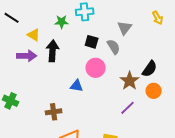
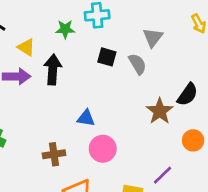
pink circle: (96, 68) -> (103, 149), moved
orange circle: (154, 91) -> (193, 140), moved
purple line: (128, 108) -> (162, 175), moved

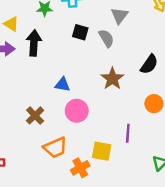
brown star: (160, 111) -> (112, 79), moved
brown cross: (54, 154) -> (35, 115), turned -36
purple line: (162, 175) -> (128, 133), turned -42

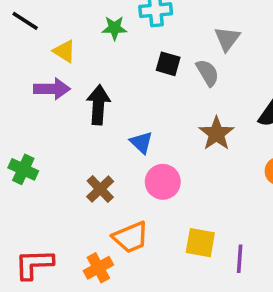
black arrow: (34, 43) -> (98, 105), moved
blue triangle: (62, 85) -> (141, 142), turned 35
purple line: (128, 133) -> (240, 259), moved
orange cross: (80, 168) -> (98, 268), moved

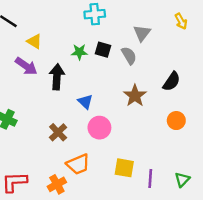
green star: (114, 28) -> (79, 52), moved
purple arrow: (52, 89) -> (26, 66), turned 35

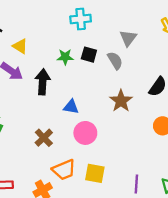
blue triangle: (85, 102) -> (71, 107), turned -35
yellow square: (124, 168) -> (95, 173), moved

